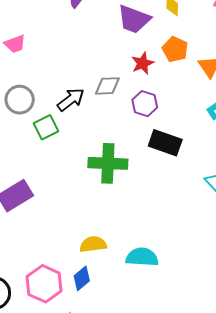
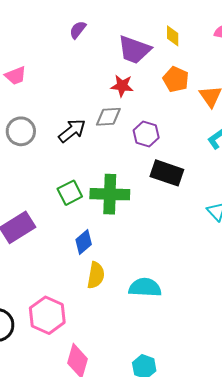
red star: (143, 63) -> (122, 86), moved, turned 30
green square: (46, 127) -> (70, 193), moved
yellow semicircle: (93, 244) -> (96, 275), turned 108
blue diamond: (82, 278) -> (84, 242), moved

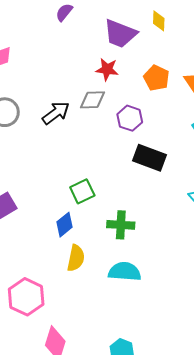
orange pentagon: (176, 79) -> (156, 78), moved
green square: (70, 193) -> (82, 191), moved
green cross: (110, 194) -> (121, 225), moved, size x0.7

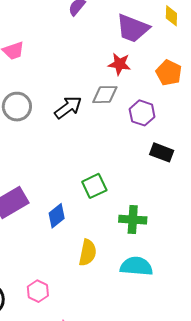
black rectangle: (149, 158) -> (162, 152), size x0.7
blue diamond: (64, 225) -> (57, 216), moved
pink hexagon: (26, 297) -> (38, 291), size x0.6

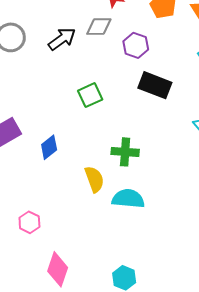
black rectangle: (162, 152) -> (155, 85), size x1.4
green square: (94, 186) -> (90, 95), moved
yellow semicircle: (88, 253) -> (94, 179), moved, turned -32

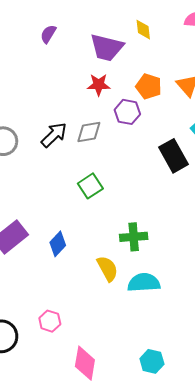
gray diamond: (99, 27) -> (89, 132), moved
purple hexagon: (136, 45) -> (127, 112), moved
black rectangle: (155, 85) -> (174, 156), moved, turned 48

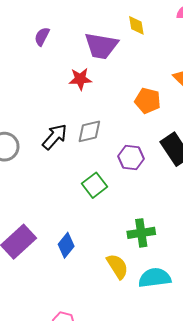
red star: (99, 85) -> (80, 79), moved
orange pentagon: (149, 86) -> (148, 101), moved
purple hexagon: (127, 112) -> (131, 158), moved

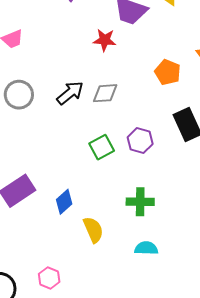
purple hexagon: (131, 158) -> (140, 141), moved
yellow semicircle: (117, 266) -> (93, 230), moved
cyan semicircle: (155, 278) -> (146, 248), size x0.7

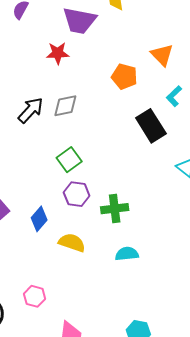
purple hexagon: (140, 141) -> (77, 194), moved
yellow semicircle: (93, 230) -> (72, 243), turned -40

